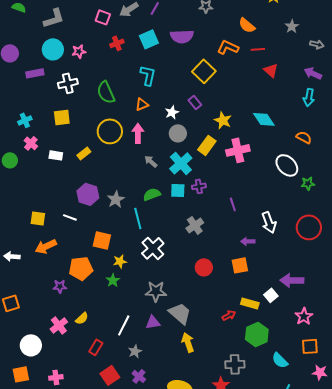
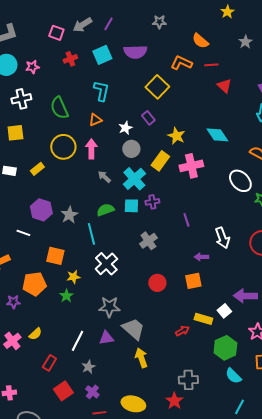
green hexagon: (257, 334) -> (225, 348), moved

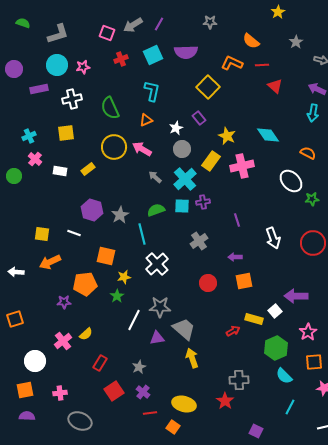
pink arrow: (91, 149) -> (142, 149), turned -60
purple arrow: (201, 257) -> (235, 257), moved
white line: (77, 341) -> (134, 320), moved

